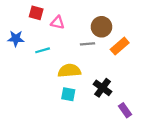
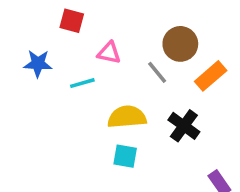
pink triangle: (58, 22) -> (109, 53), moved
gray line: (88, 44) -> (157, 72), turned 56
black cross: (103, 88) -> (184, 126), moved

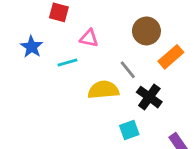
blue star: (38, 64) -> (32, 47), turned 30
gray line: (157, 72) -> (128, 70), moved
cyan square: (125, 156) -> (129, 130), moved, turned -30

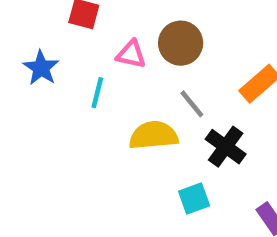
brown circle: (146, 31) -> (181, 43), moved
cyan line: (67, 63) -> (97, 93), turned -60

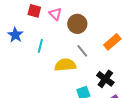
pink triangle: (131, 54) -> (55, 14), moved, turned 32
black cross: (226, 147) -> (105, 79), moved

